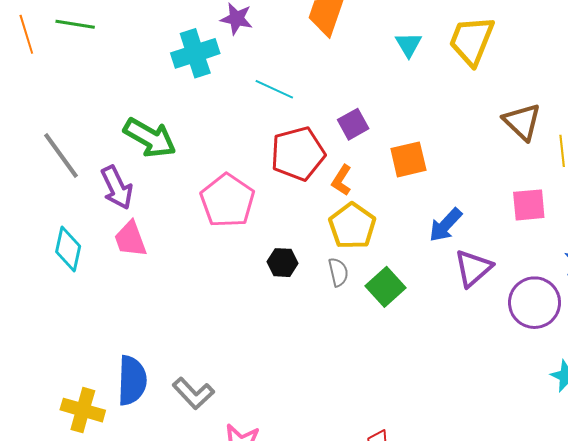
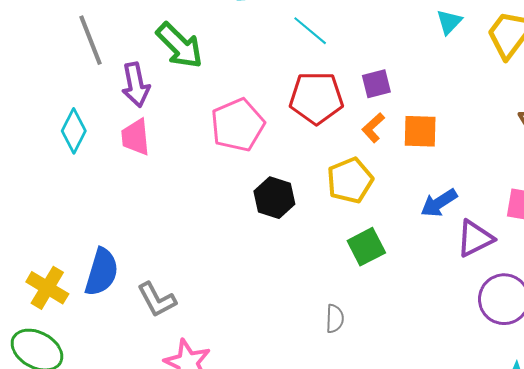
orange L-shape: (342, 180) -> (373, 128), moved
black hexagon: (283, 263) -> (274, 198), size x1.4
purple triangle: (473, 268) -> (475, 238), moved
gray semicircle: (338, 272) -> (335, 319), moved

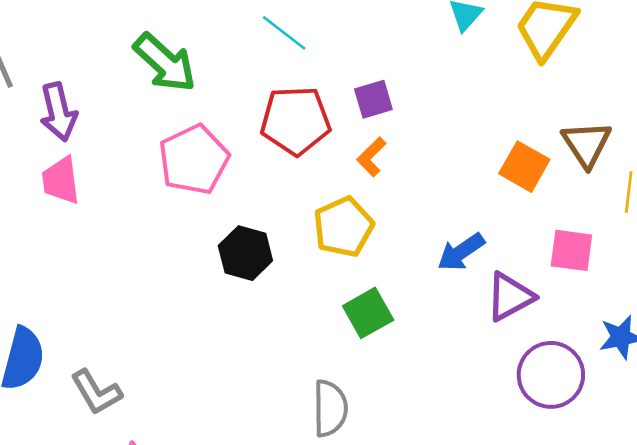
green arrow: (179, 46) -> (165, 63), moved
orange square: (420, 131) -> (524, 167), moved, turned 30
gray semicircle: (335, 319) -> (330, 408), size x1.5

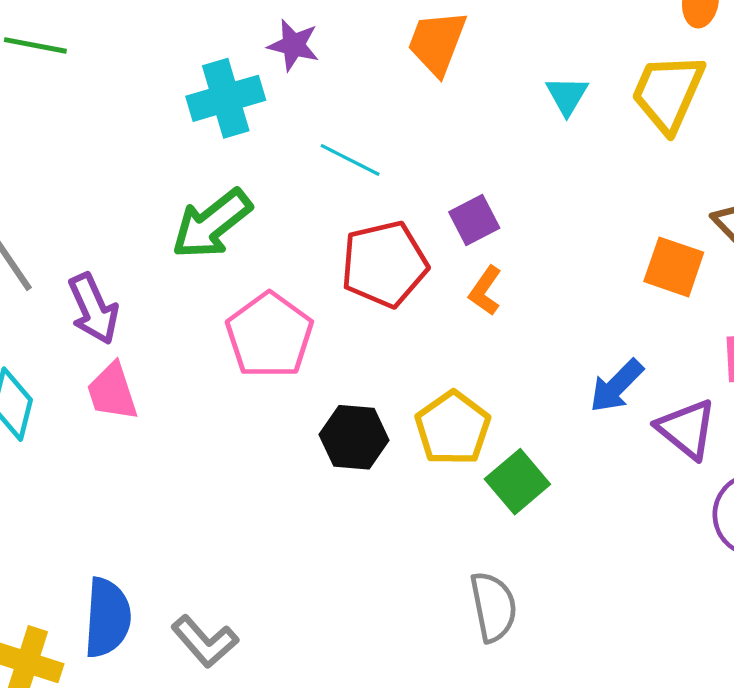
green arrow: (165, 63) -> (212, 224), turned 110
yellow pentagon: (343, 227) -> (453, 428), moved
purple triangle: (510, 297) -> (687, 429), turned -42

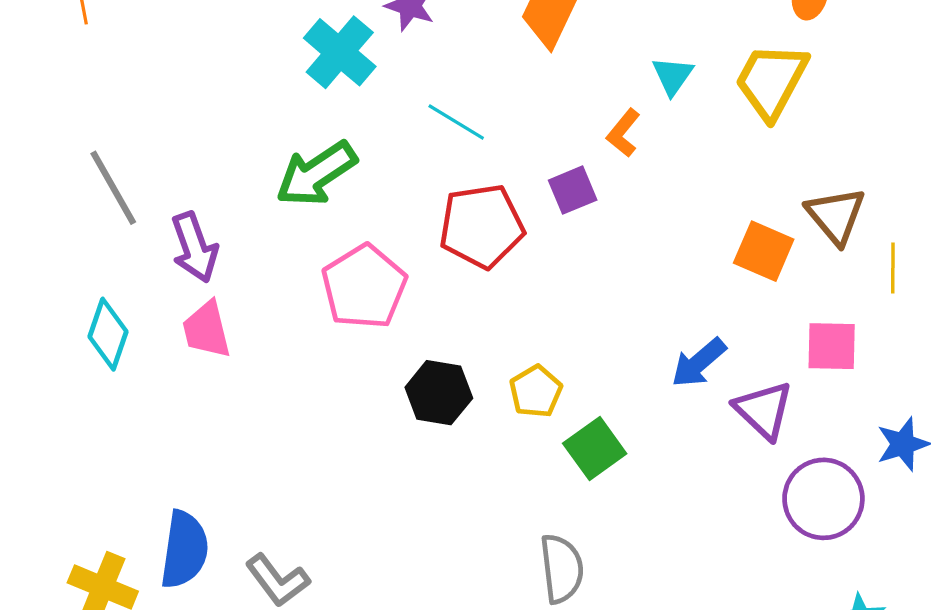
cyan cross: (226, 98) -> (340, 52), turned -38
orange L-shape: (485, 291) -> (623, 133), moved
yellow pentagon: (453, 428) -> (536, 391), size x0.7

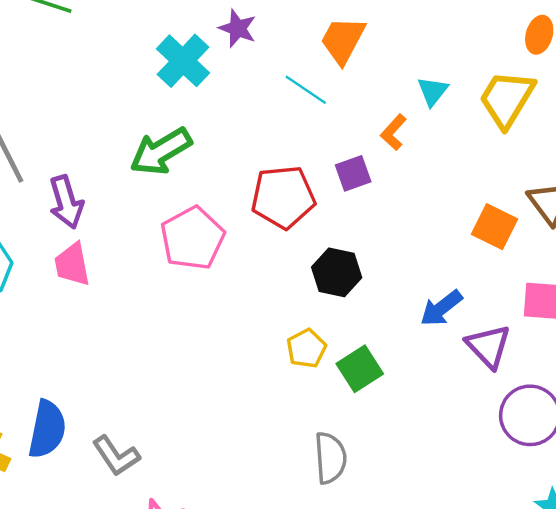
cyan line: (456, 122) -> (306, 90), moved
yellow pentagon: (536, 391) -> (306, 348), moved
black hexagon: (439, 393) -> (337, 272), moved

